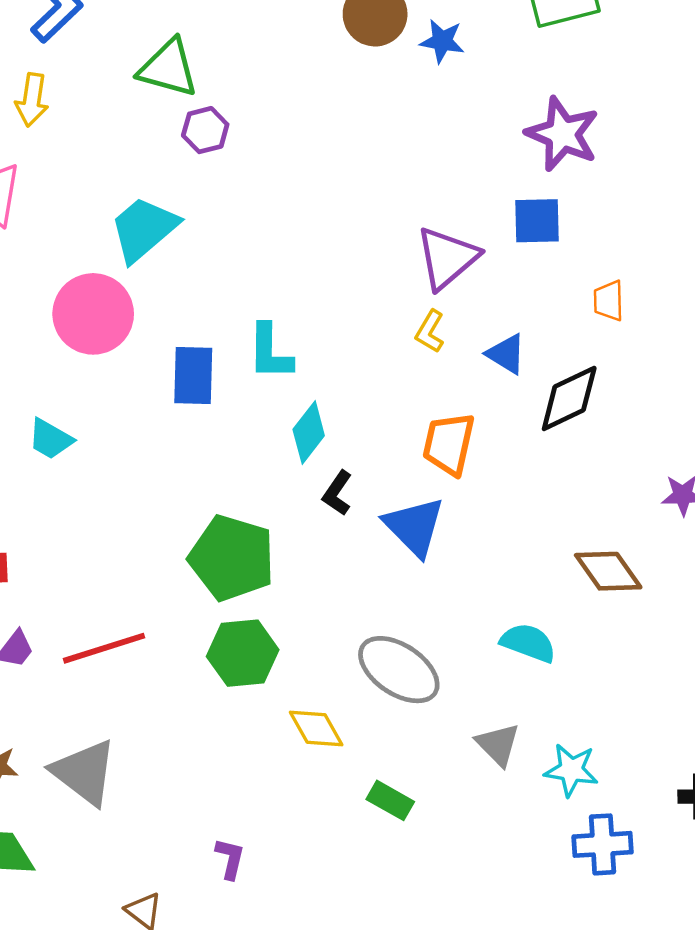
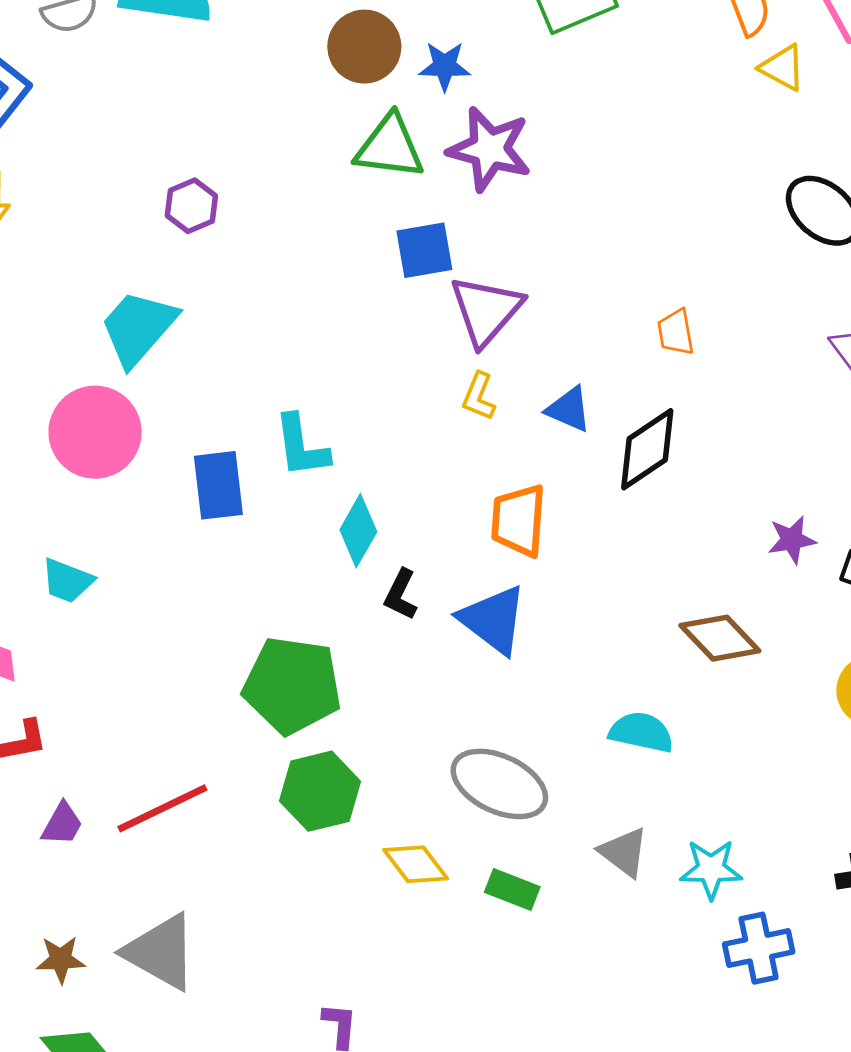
green triangle: (168, 68) -> (390, 147), moved
purple star: (562, 134) -> (489, 149), moved
blue square: (537, 221) -> (424, 250), moved
green rectangle: (390, 800) -> (512, 890), moved

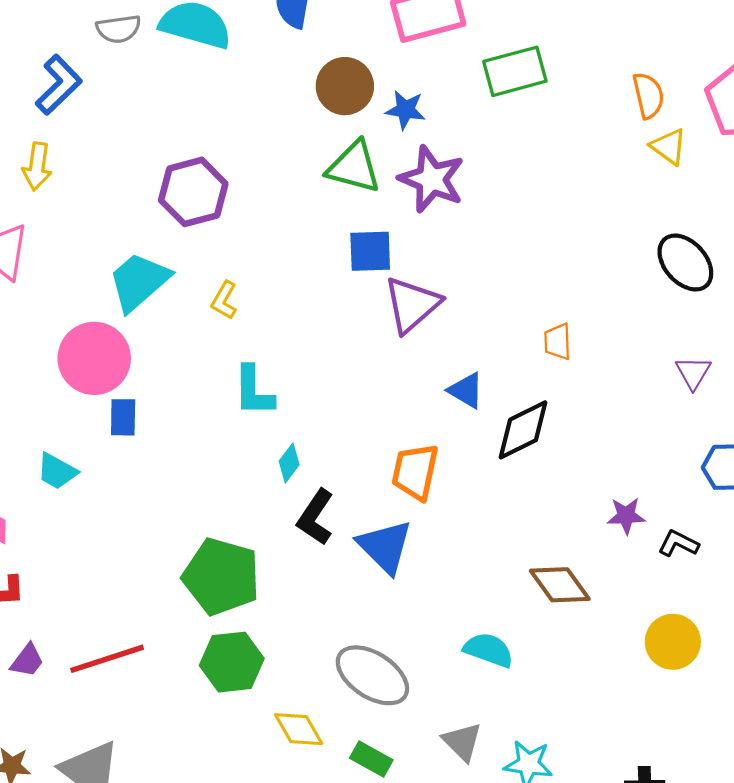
purple hexagon: (191, 206) -> (193, 192), size x1.6
yellow L-shape: (479, 396) -> (224, 300), moved
blue rectangle: (218, 485) -> (123, 417), moved, size x0.7
cyan diamond: (358, 531) -> (289, 463), size x0.7
black L-shape: (401, 595) -> (315, 517), size x1.4

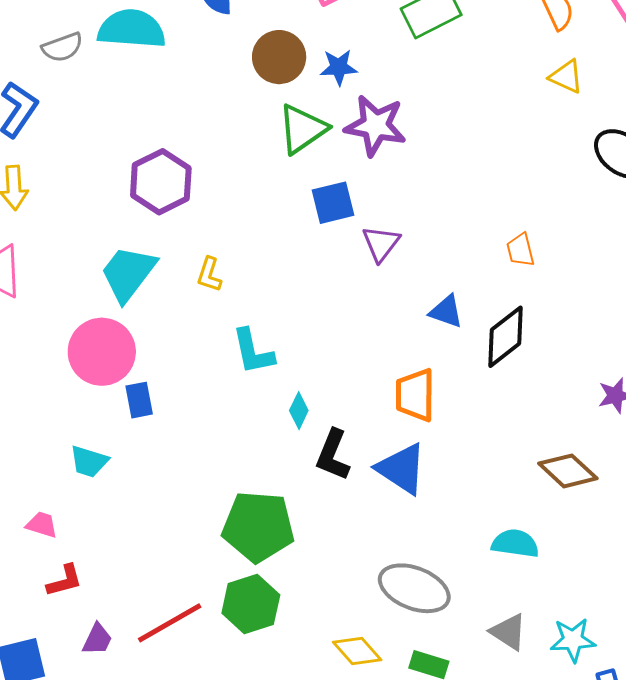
yellow triangle: (669, 147) -> (566, 77), moved
green triangle: (354, 167) -> (303, 129), turned -38
purple triangle: (412, 305) -> (381, 243), size x0.7
green hexagon: (232, 662) -> (251, 604), moved

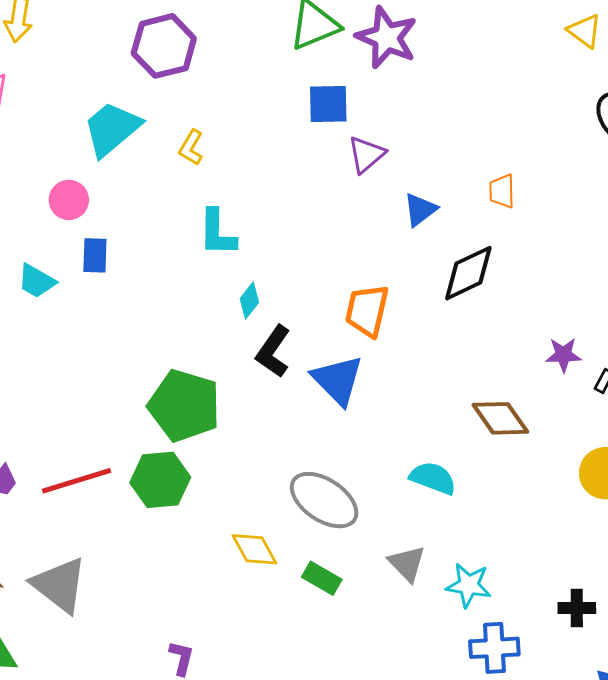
blue triangle: (446, 311) -> (420, 210), moved, turned 51
pink circle: (102, 352) -> (69, 200), size x0.6
cyan trapezoid: (89, 461) -> (36, 281), moved

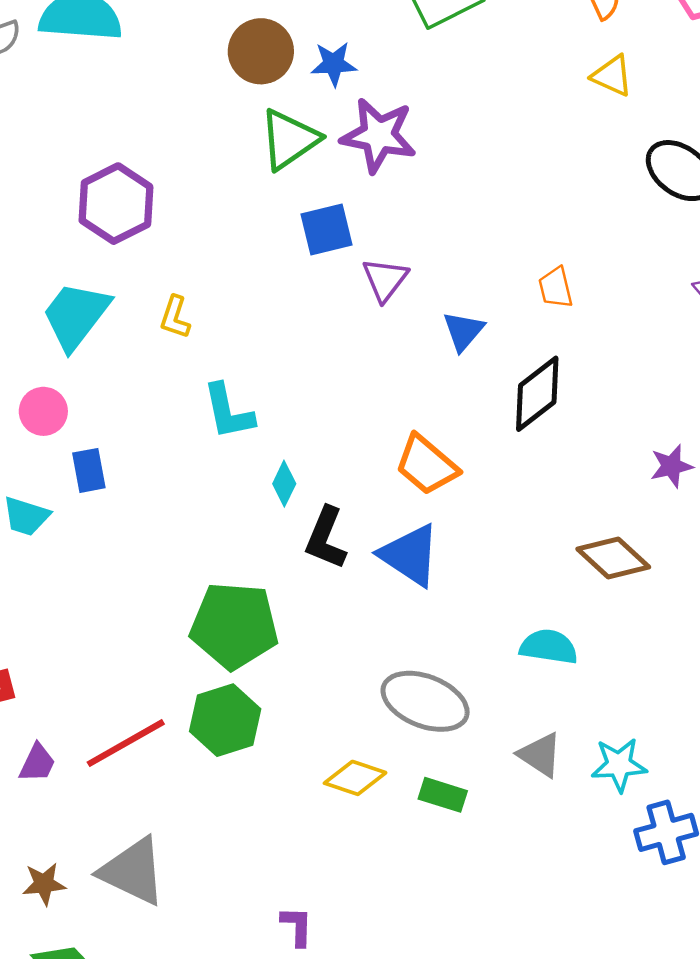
orange trapezoid: (367, 311) -> (427, 465), turned -50
yellow diamond: (254, 549) -> (355, 778), turned -30

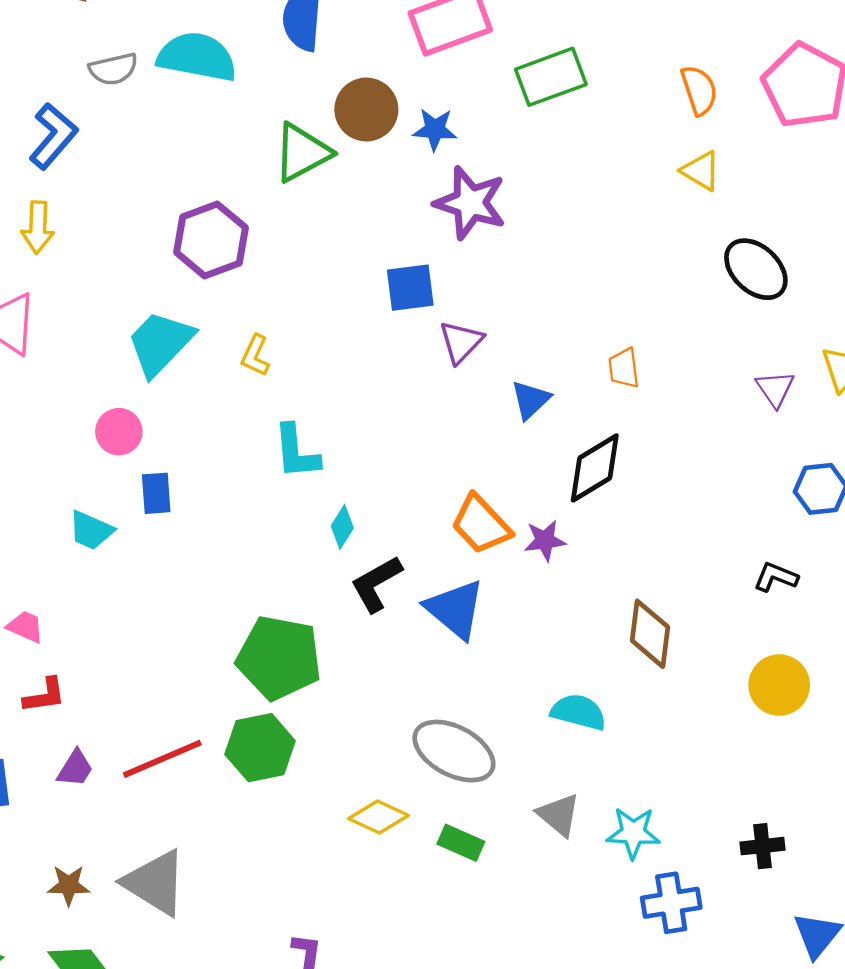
green triangle: (289, 139) -> (302, 153), moved
purple star: (671, 466) -> (545, 540), moved
black L-shape: (326, 538) -> (376, 584), turned 32
brown diamond: (613, 558) -> (650, 634), turned 48

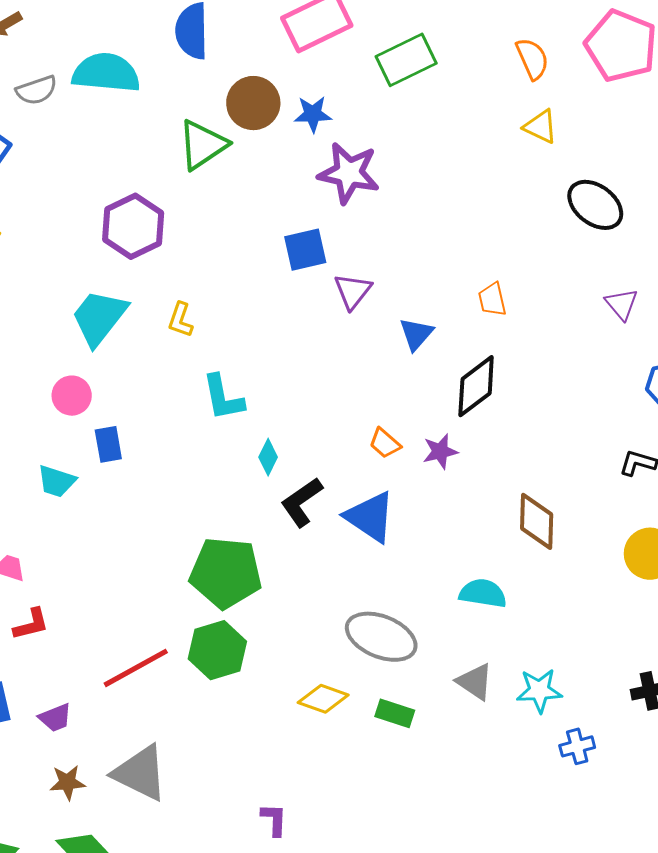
orange trapezoid: (481, 524) -> (385, 443), size x0.6
purple trapezoid: (75, 768) -> (55, 718), moved, turned 42
blue cross: (671, 903) -> (577, 746), size x0.7

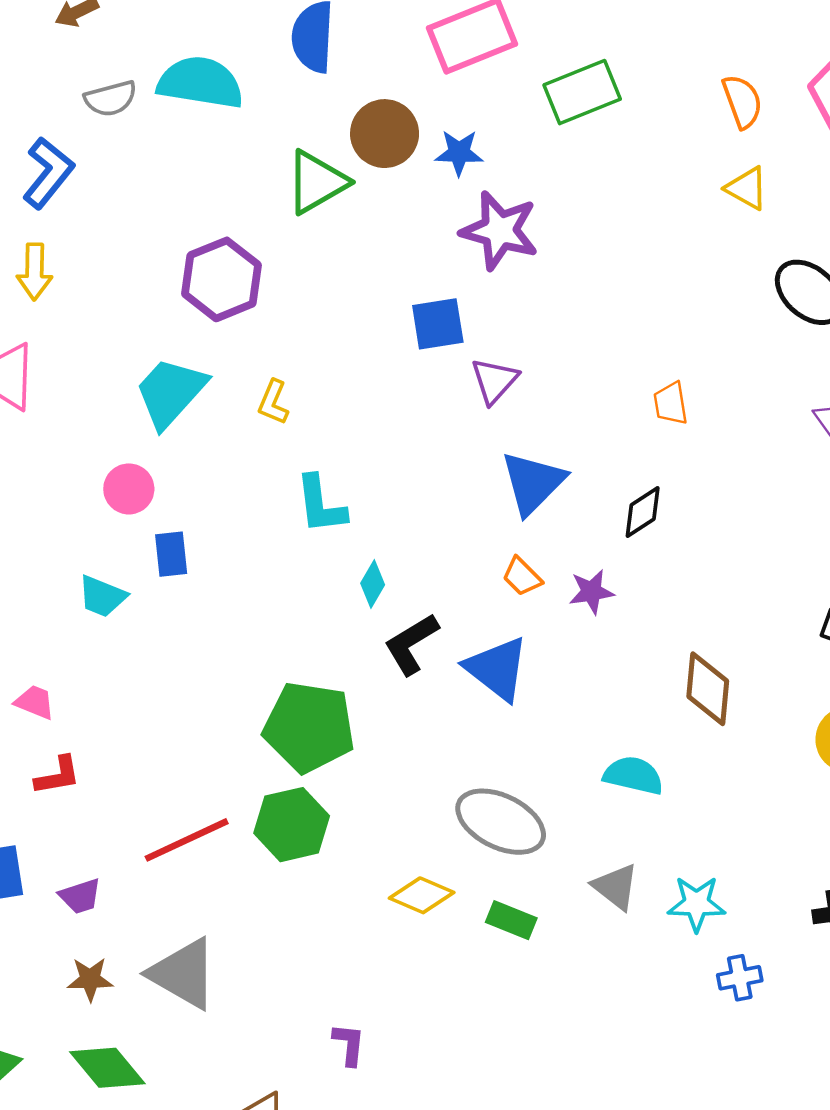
blue triangle: (416, 334) -> (533, 483), moved, size x1.5
black diamond: (476, 386) -> (643, 512), size x0.7

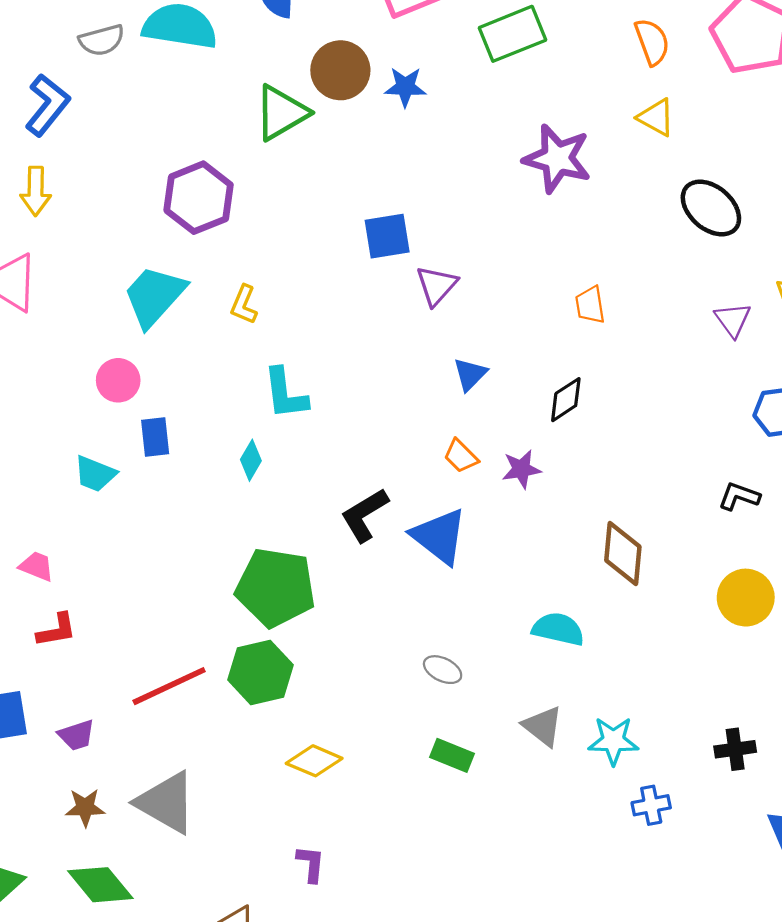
purple star: (500, 231) -> (557, 159), moved
blue triangle: (533, 483) -> (470, 374), size x0.6
cyan diamond: (373, 584) -> (251, 460), moved
gray ellipse: (501, 822) -> (443, 670), size x0.5
yellow diamond: (422, 895) -> (314, 761), moved

